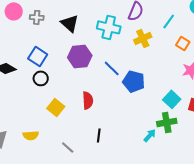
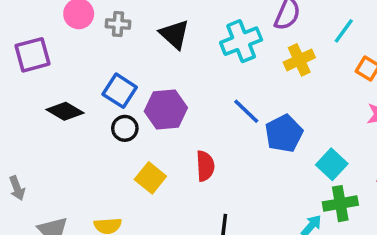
cyan cross: (109, 27) -> (241, 41), turned -35
purple hexagon: (80, 56) -> (166, 110), moved
blue pentagon: (134, 81) -> (284, 133), turned 30
cyan square: (172, 99) -> (332, 164), moved

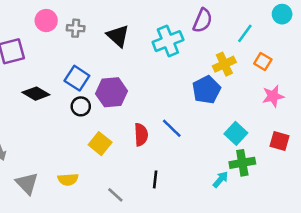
yellow cross: (299, 60) -> (224, 64), moved
blue line: (246, 111) -> (172, 128), moved
blue pentagon: (284, 133) -> (206, 90), moved

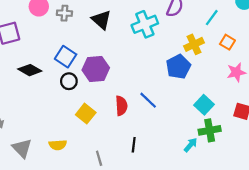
gray line: (115, 195) -> (99, 158), turned 32

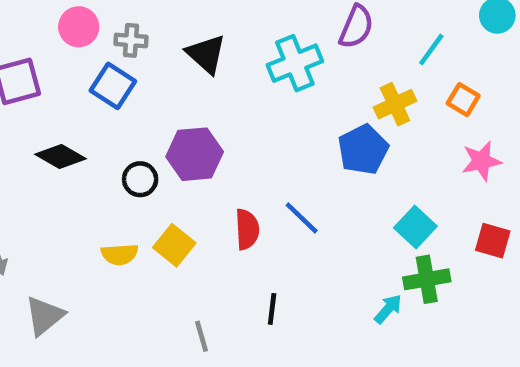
blue square: (66, 57) -> (113, 86), moved
yellow semicircle: (58, 145) -> (120, 254), moved
gray triangle: (22, 148) -> (45, 316), turned 35

